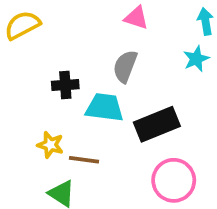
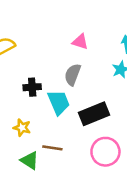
cyan trapezoid: (105, 107) -> (59, 102), turned 60
brown line: (84, 160) -> (52, 148), moved

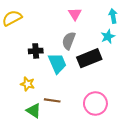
pink triangle: (80, 42) -> (75, 14), turned 40
black rectangle: (94, 114) -> (89, 58), moved

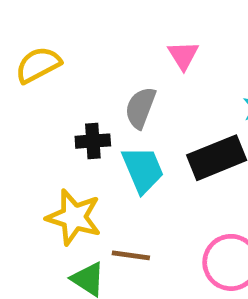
gray semicircle: (69, 41) -> (140, 108), moved
yellow star: (27, 84) -> (74, 217), size x1.6

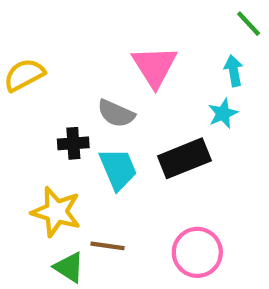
pink triangle: (183, 55) -> (155, 66), size x1.6
gray semicircle: (140, 108) -> (116, 113), turned -87

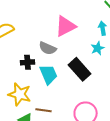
pink triangle: (155, 66) -> (66, 26), turned 35
black rectangle: (184, 158) -> (80, 69), turned 70

